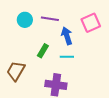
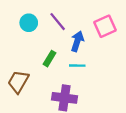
purple line: (50, 19) -> (58, 22), turned 42
blue arrow: (67, 36) -> (77, 41), turned 36

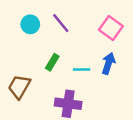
pink square: (105, 26) -> (111, 28), turned -30
blue arrow: (77, 41) -> (108, 63), moved

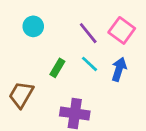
purple line: (61, 23) -> (88, 33), moved
cyan line: (82, 70) -> (90, 64), moved, turned 42

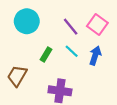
cyan circle: (33, 26) -> (27, 21), size x1.5

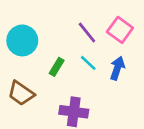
cyan circle: (27, 21) -> (22, 40), moved
brown trapezoid: (17, 76) -> (21, 93), turned -85

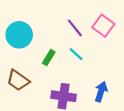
blue arrow: (117, 68) -> (101, 92), moved

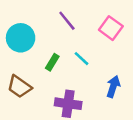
purple line: (75, 28) -> (67, 21), moved
blue arrow: (101, 92) -> (113, 87), moved

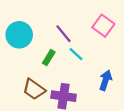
purple line: (67, 21) -> (64, 34), moved
brown trapezoid: (19, 87) -> (34, 89), moved

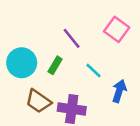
cyan circle: (19, 35) -> (22, 63), moved
cyan line: (76, 54) -> (94, 70), moved

